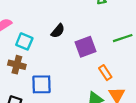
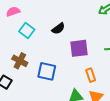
brown cross: (17, 65) -> (20, 61), moved
blue square: (42, 84) -> (47, 71), moved

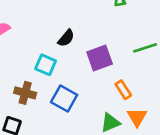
cyan square: (27, 30) -> (46, 65), moved
blue square: (47, 71) -> (64, 99), turned 30

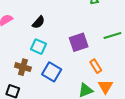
black semicircle: (66, 38) -> (39, 22), moved

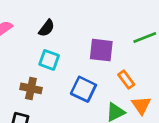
purple square: (79, 42) -> (101, 50), turned 30
blue square: (52, 72) -> (83, 89), moved

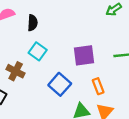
black semicircle: (47, 28) -> (33, 23), moved, turned -49
purple square: (101, 50) -> (84, 55), turned -30

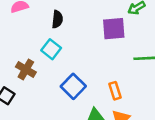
black semicircle: (33, 23) -> (57, 19), moved
purple square: (84, 55) -> (114, 29), moved

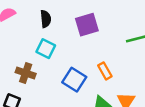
purple square: (114, 29) -> (87, 25), moved
orange rectangle: (115, 91) -> (105, 71), moved

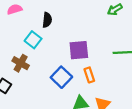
purple square: (87, 25) -> (79, 50), moved
cyan square: (46, 49) -> (33, 40), moved

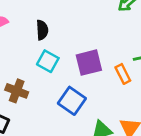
cyan square: (33, 40) -> (48, 61), moved
orange rectangle: (89, 75) -> (123, 74), moved

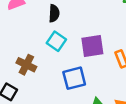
blue square: (72, 101) -> (74, 78), turned 35

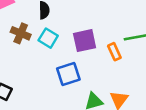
brown cross: (26, 65) -> (21, 33), moved

